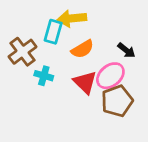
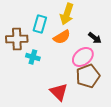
yellow arrow: (72, 18) -> (67, 14), moved, turned -65
brown cross: (23, 52) -> (17, 39), turned 35
red triangle: (85, 82) -> (59, 92), moved

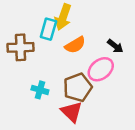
yellow arrow: (67, 14) -> (63, 17), moved
cyan cross: (33, 57) -> (40, 90), moved
brown pentagon: (88, 76) -> (78, 87), moved

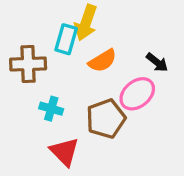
cyan cross: (40, 90) -> (51, 109), moved
red triangle: (72, 112) -> (64, 152), moved

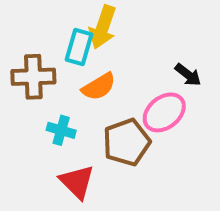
orange semicircle: (102, 61) -> (99, 87), moved

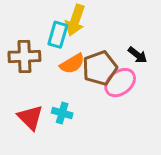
cyan cross: (61, 130) -> (62, 113), moved
brown pentagon: (127, 142) -> (100, 68), moved
red triangle: (77, 182) -> (30, 117), moved

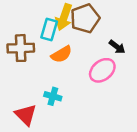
brown pentagon: (100, 68) -> (85, 18), moved
red triangle: (30, 117) -> (26, 115), moved

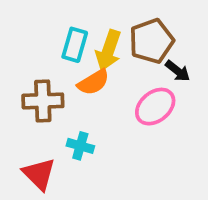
yellow arrow: (64, 17) -> (108, 50), moved
brown pentagon: (85, 18) -> (151, 41), moved
brown cross: (21, 48) -> (43, 101), moved

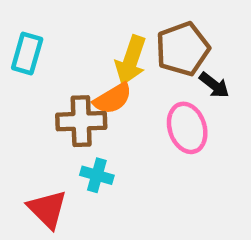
cyan rectangle: (75, 45) -> (27, 53), moved
brown cross: (43, 101) -> (81, 121), moved
pink ellipse: (155, 107) -> (187, 128), turned -69

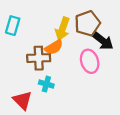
black arrow: (214, 85) -> (103, 41), size x1.5

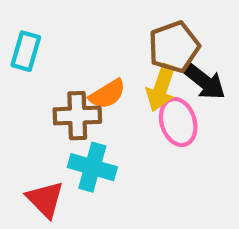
yellow arrow: (63, 29) -> (161, 88), moved
cyan cross: (46, 84) -> (92, 167), size x1.5

